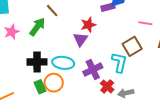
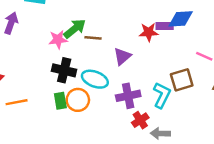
brown line: (52, 11) -> (93, 38), moved, turned -56
red star: (88, 25) -> (149, 32), moved
pink star: (12, 32) -> (58, 40), moved

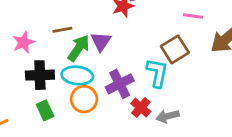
green arrow: (75, 29) -> (79, 48), moved
orange circle: (78, 100) -> (84, 99), moved

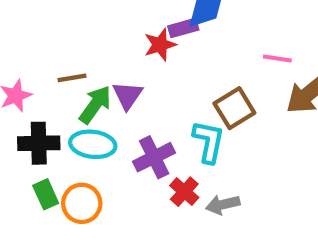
pink line: (193, 16) -> (277, 58), moved
orange circle: (84, 99) -> (82, 203), moved

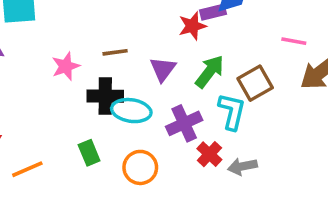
green arrow: (95, 105) -> (210, 72), moved
black cross: (39, 143) -> (105, 96), moved
orange circle: (82, 203) -> (140, 167), moved

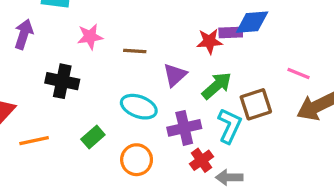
pink star: (66, 66) -> (90, 37), moved
black cross: (105, 96) -> (62, 81), moved
green rectangle: (89, 153) -> (93, 137), turned 60

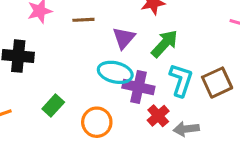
brown square: (256, 104) -> (217, 83), moved
cyan ellipse: (139, 107) -> (115, 72), moved
purple cross: (184, 128) -> (138, 87), turned 32

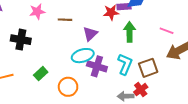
green arrow: (165, 44) -> (129, 32), moved, turned -48
cyan ellipse: (115, 72) -> (83, 56), turned -35
red cross: (158, 116) -> (141, 90), moved

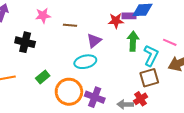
cyan L-shape: (125, 64) -> (151, 55), moved
purple cross: (97, 66) -> (95, 97), moved
orange circle: (68, 87) -> (69, 92), size x1.4

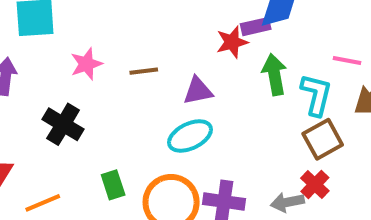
purple triangle: (94, 41) -> (198, 91), turned 42
black cross: (25, 42) -> (63, 124), turned 30
green rectangle: (43, 77) -> (113, 185), turned -56

